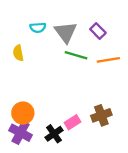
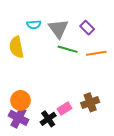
yellow semicircle: (18, 53) -> (16, 47), size x1.5

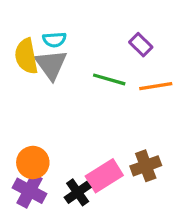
gray triangle: (58, 29) -> (51, 65), moved
yellow semicircle: (16, 47) -> (26, 56), moved
pink rectangle: (65, 109) -> (104, 176), size x1.5

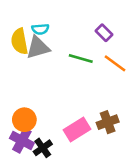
gray triangle: (51, 65) -> (38, 47), turned 50
orange line: (156, 86) -> (115, 63), turned 45
black cross: (78, 192) -> (43, 148), moved

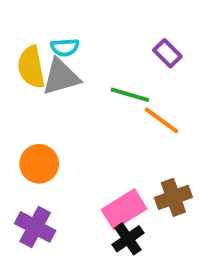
orange line: (115, 63) -> (162, 120), moved
orange circle: (24, 120) -> (39, 164), moved
black cross: (43, 148) -> (128, 239), moved

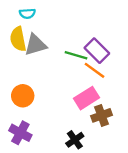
cyan semicircle: (65, 47) -> (27, 13), moved
purple rectangle: (167, 53) -> (97, 51), moved, size x1.5
pink rectangle: (124, 209) -> (86, 98), moved

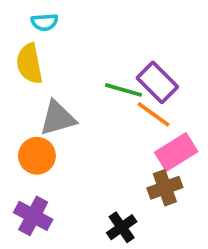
gray triangle: (35, 45) -> (58, 118), moved
pink rectangle: (86, 98) -> (176, 152), moved

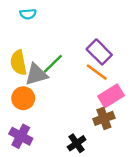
yellow semicircle: (29, 64) -> (18, 63), moved
green line: (123, 90) -> (53, 64), moved, turned -60

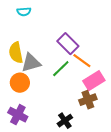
purple rectangle: (99, 52) -> (68, 44), moved
green line: (53, 64) -> (61, 69), moved

